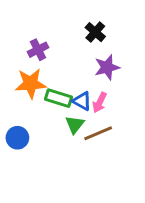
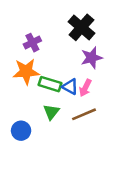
black cross: (95, 32) -> (81, 27), size x1.5
green triangle: (75, 125) -> (51, 112), moved
blue circle: (17, 138) -> (21, 131), moved

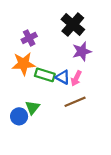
green triangle: (51, 112) -> (32, 107), moved

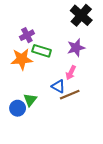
black cross: (73, 24) -> (81, 15), moved
green rectangle: (45, 75) -> (42, 51), moved
blue triangle: (63, 77) -> (58, 86), moved

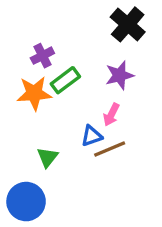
green rectangle: (42, 51) -> (65, 80), turned -54
blue triangle: (58, 86) -> (92, 136), turned -48
blue circle: (18, 108) -> (26, 202), moved, size x1.5

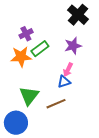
blue triangle: (92, 136) -> (64, 82), moved
brown line: (110, 149) -> (56, 104), moved
green triangle: (47, 157) -> (29, 96), size x1.5

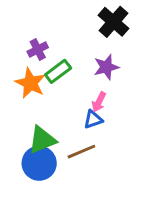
orange star: (21, 57) -> (30, 83), turned 30
green triangle: (29, 96) -> (42, 140), turned 30
blue circle: (16, 123) -> (39, 163), moved

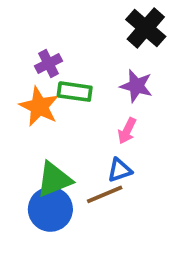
purple star: (106, 67) -> (136, 86), turned 30
green rectangle: (58, 71) -> (75, 92), turned 45
blue triangle: (93, 120) -> (120, 170), moved

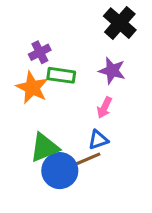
blue circle: (50, 209) -> (60, 171), moved

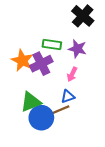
purple cross: (40, 52) -> (41, 64), moved, size x1.5
green rectangle: (61, 75) -> (52, 45), moved

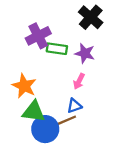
orange star: (22, 60) -> (24, 86), moved
purple cross: (41, 64) -> (38, 36), moved
green triangle: (31, 102) -> (34, 112), turned 30

